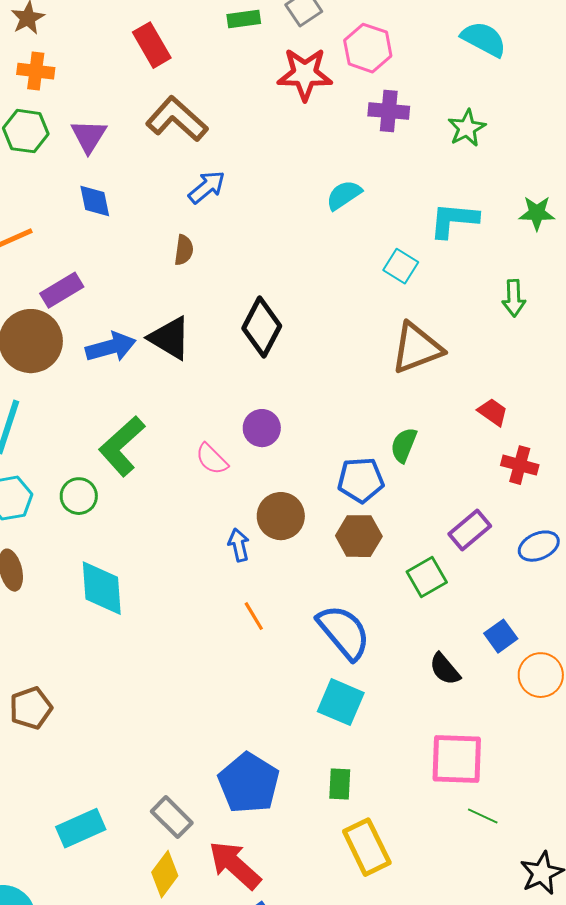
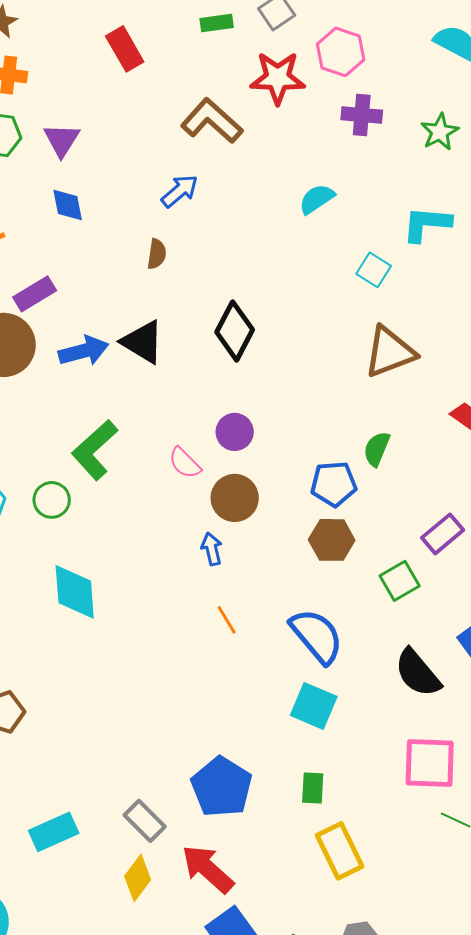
brown L-shape: (177, 119) -> (212, 121), moved
brown circle: (281, 516) -> (235, 498), moved
black semicircle: (445, 669) -> (418, 673), size x1.5

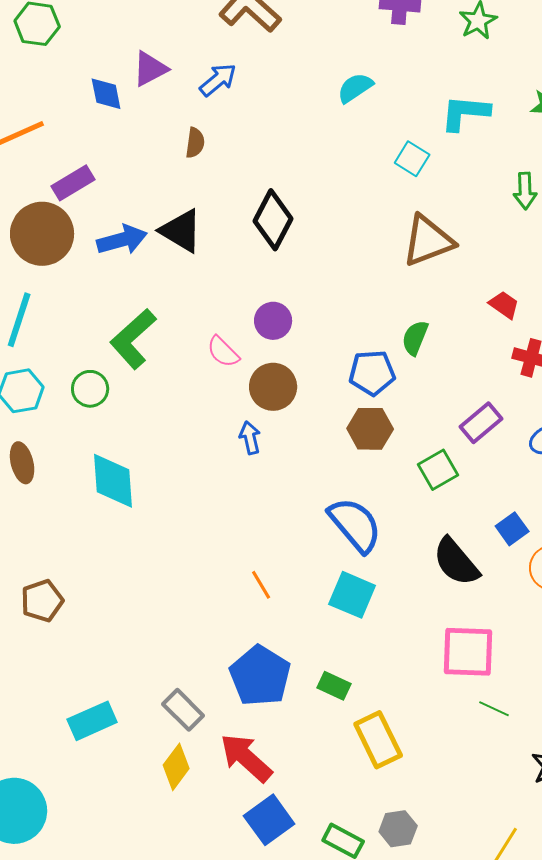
purple triangle: (62, 140) -> (150, 69), moved, turned 30
orange line: (227, 620) -> (261, 585), moved
green rectangle: (313, 788) -> (334, 686), moved, turned -68

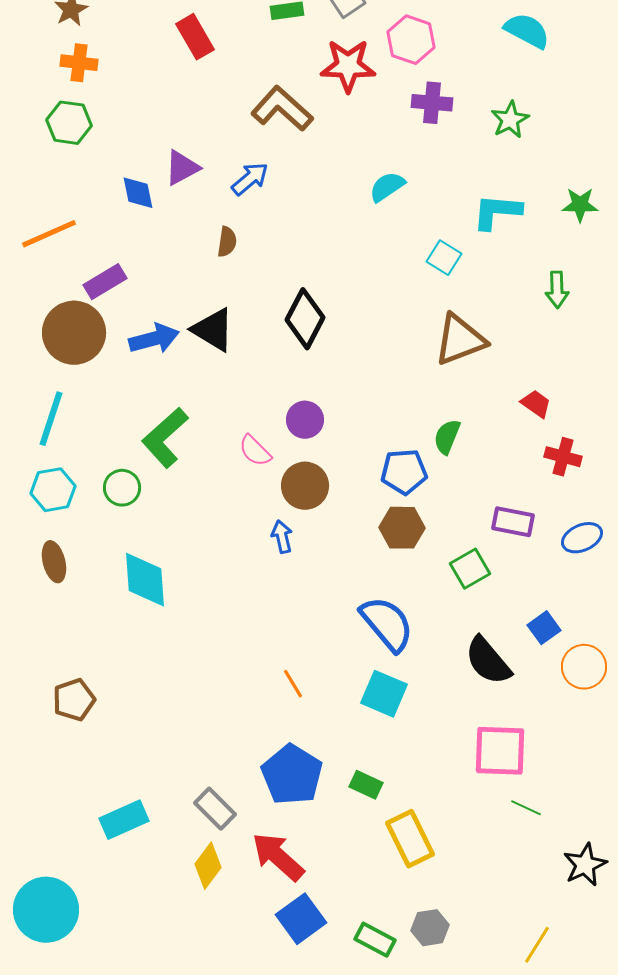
purple rectangle: (481, 423) -> (513, 522), turned 51

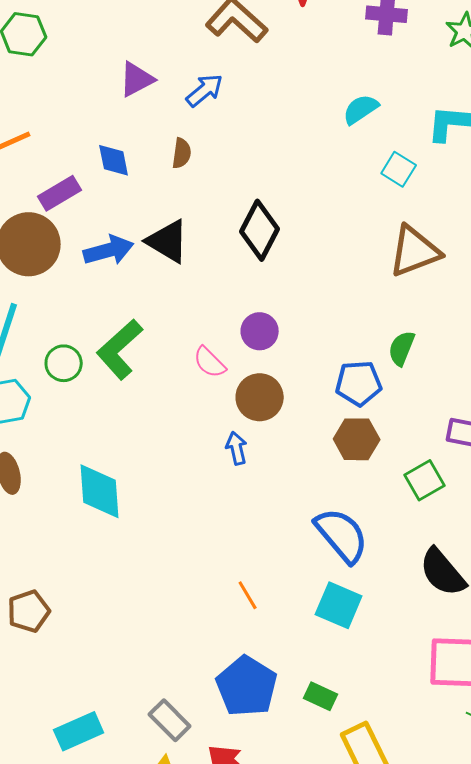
cyan semicircle: (387, 187) -> (361, 109), moved
blue diamond: (138, 193) -> (114, 160), moved
green circle: (122, 488) -> (64, 363), moved

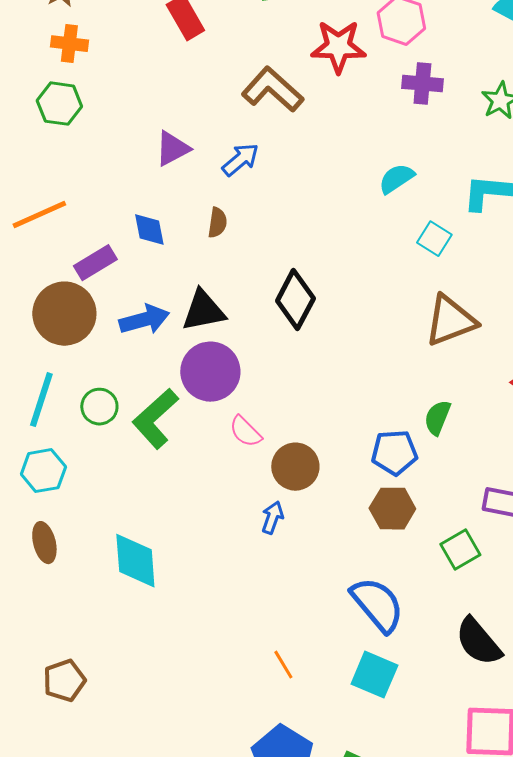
black triangle: (168, 241) -> (203, 311), turned -42
purple circle: (260, 331) -> (210, 372), moved, size x1.6
green circle: (64, 363) -> (99, 407), moved
blue arrow: (237, 448) -> (272, 518), turned 32

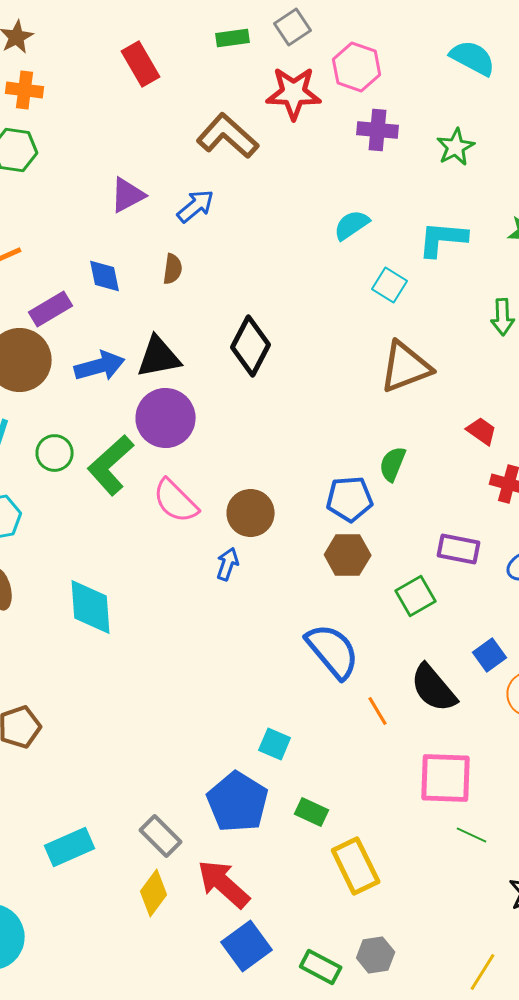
pink semicircle: (245, 432) -> (176, 501), moved, size x1.4
orange line: (283, 665) -> (378, 711), moved
cyan square: (374, 675) -> (275, 744), moved, size x0.7

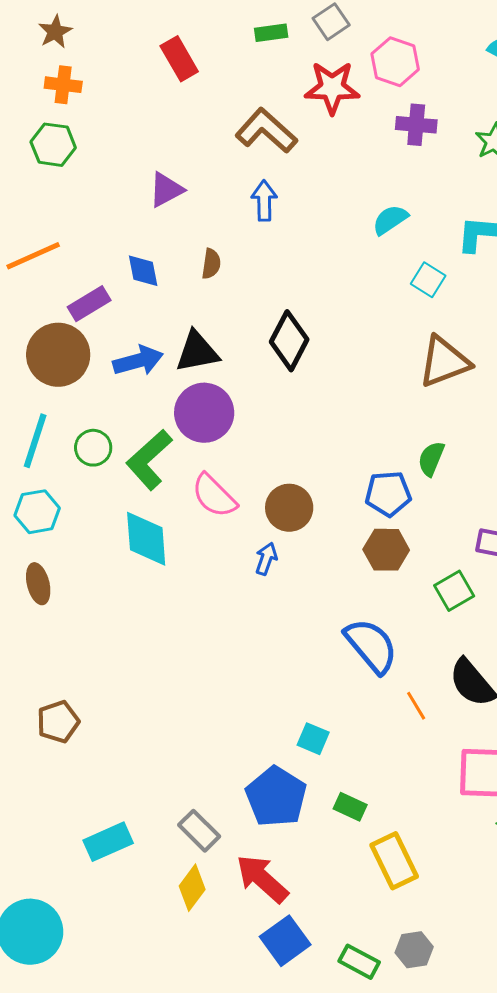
blue arrow: (196, 206) -> (264, 201), moved, turned -51
cyan diamond: (91, 607) -> (146, 539), moved

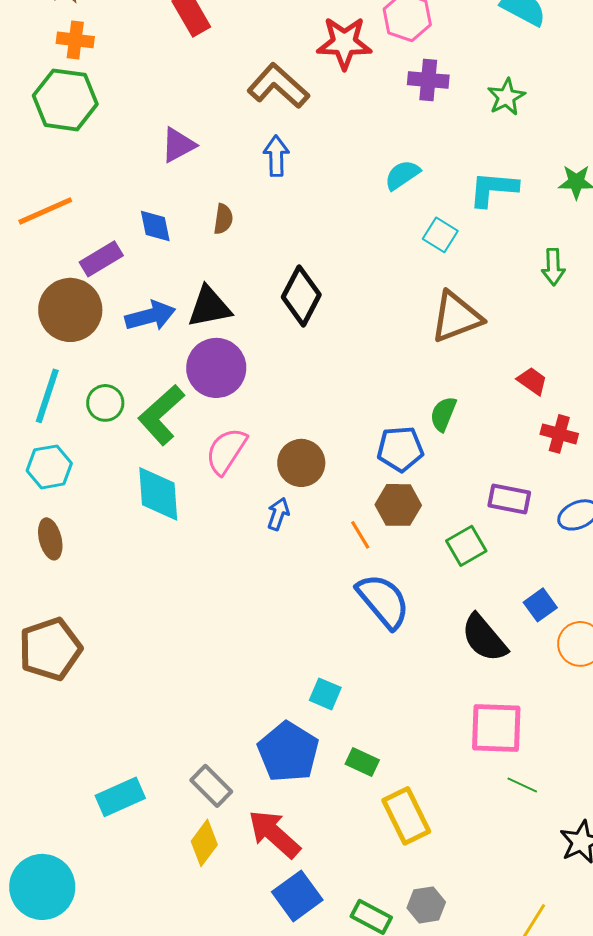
green hexagon: (53, 145) -> (65, 100), size x1.4
pink semicircle: (214, 496) -> (226, 451), turned 78
orange line: (416, 706) -> (360, 535), moved
brown pentagon: (58, 722) -> (50, 649), moved, size x1.5

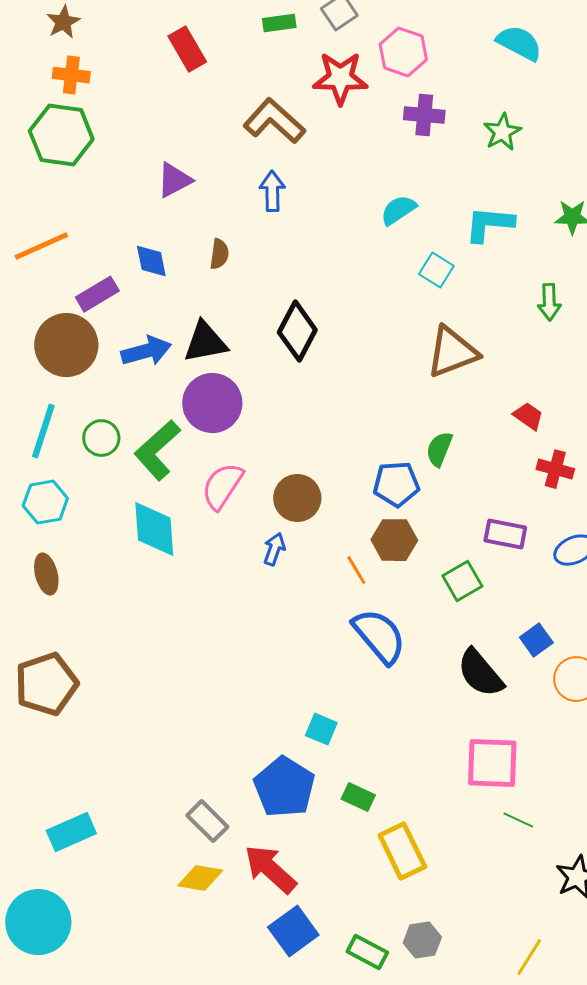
cyan rectangle: (120, 797) -> (71, 832), moved
yellow diamond: (204, 843) -> (200, 878), turned 63

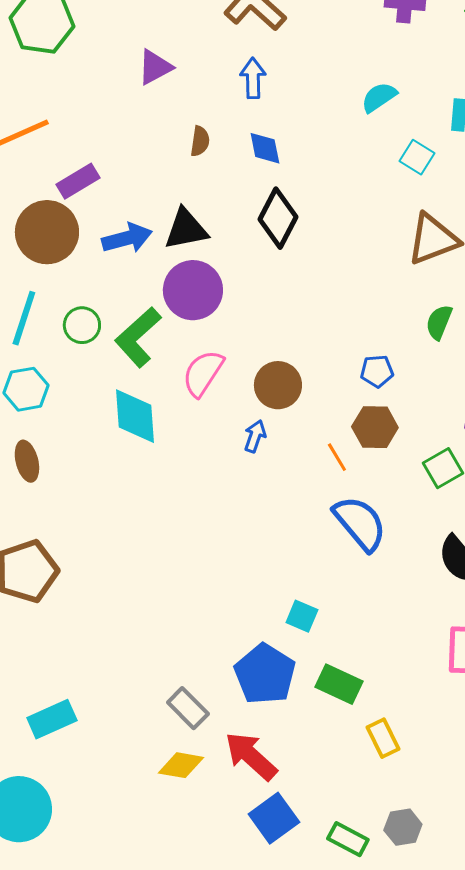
blue diamond: (151, 261) -> (265, 148), moved
green semicircle: (439, 449) -> (439, 322), moved
blue pentagon: (396, 484) -> (377, 371), size x0.7
green rectangle: (358, 797) -> (339, 684), size x1.4
yellow rectangle: (402, 851) -> (383, 738), size x0.7

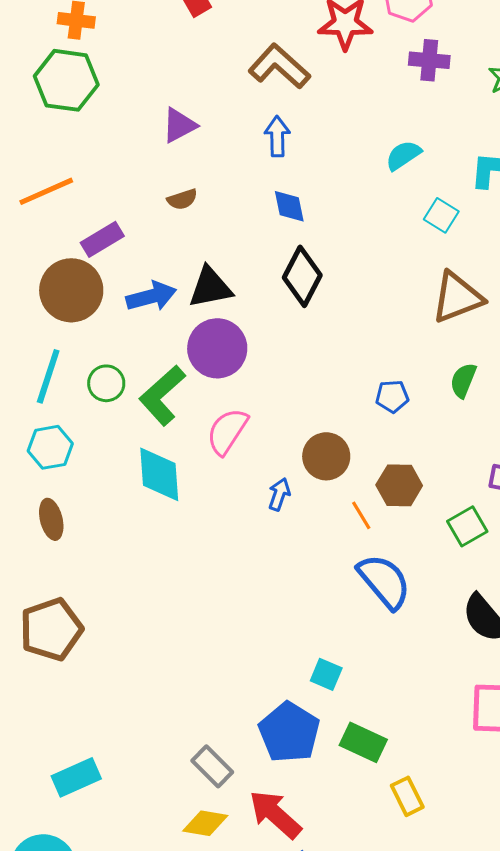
brown semicircle: (200, 141) -> (182, 199), moved, turned 64
blue pentagon: (377, 371) -> (392, 396), moved
brown circle: (278, 385) -> (326, 456), moved

